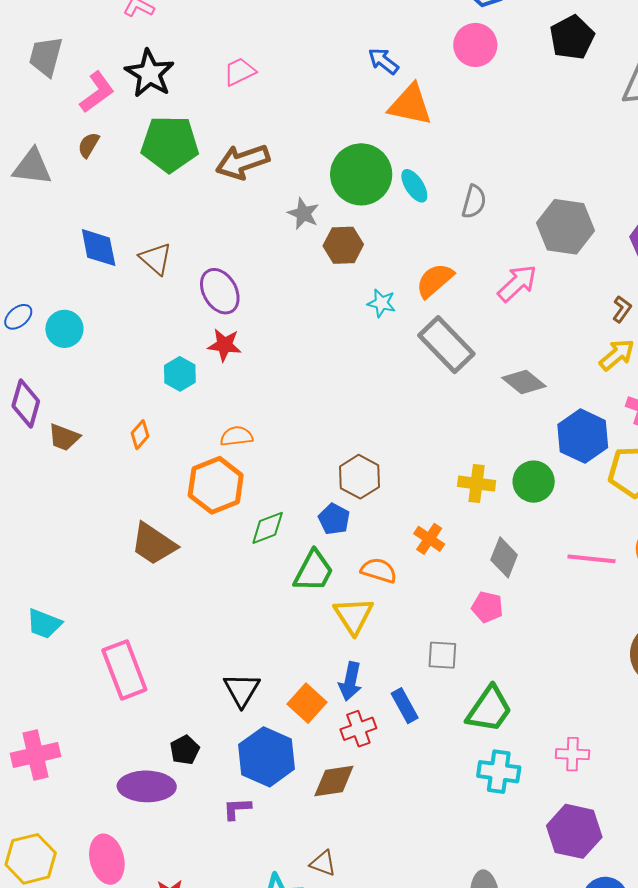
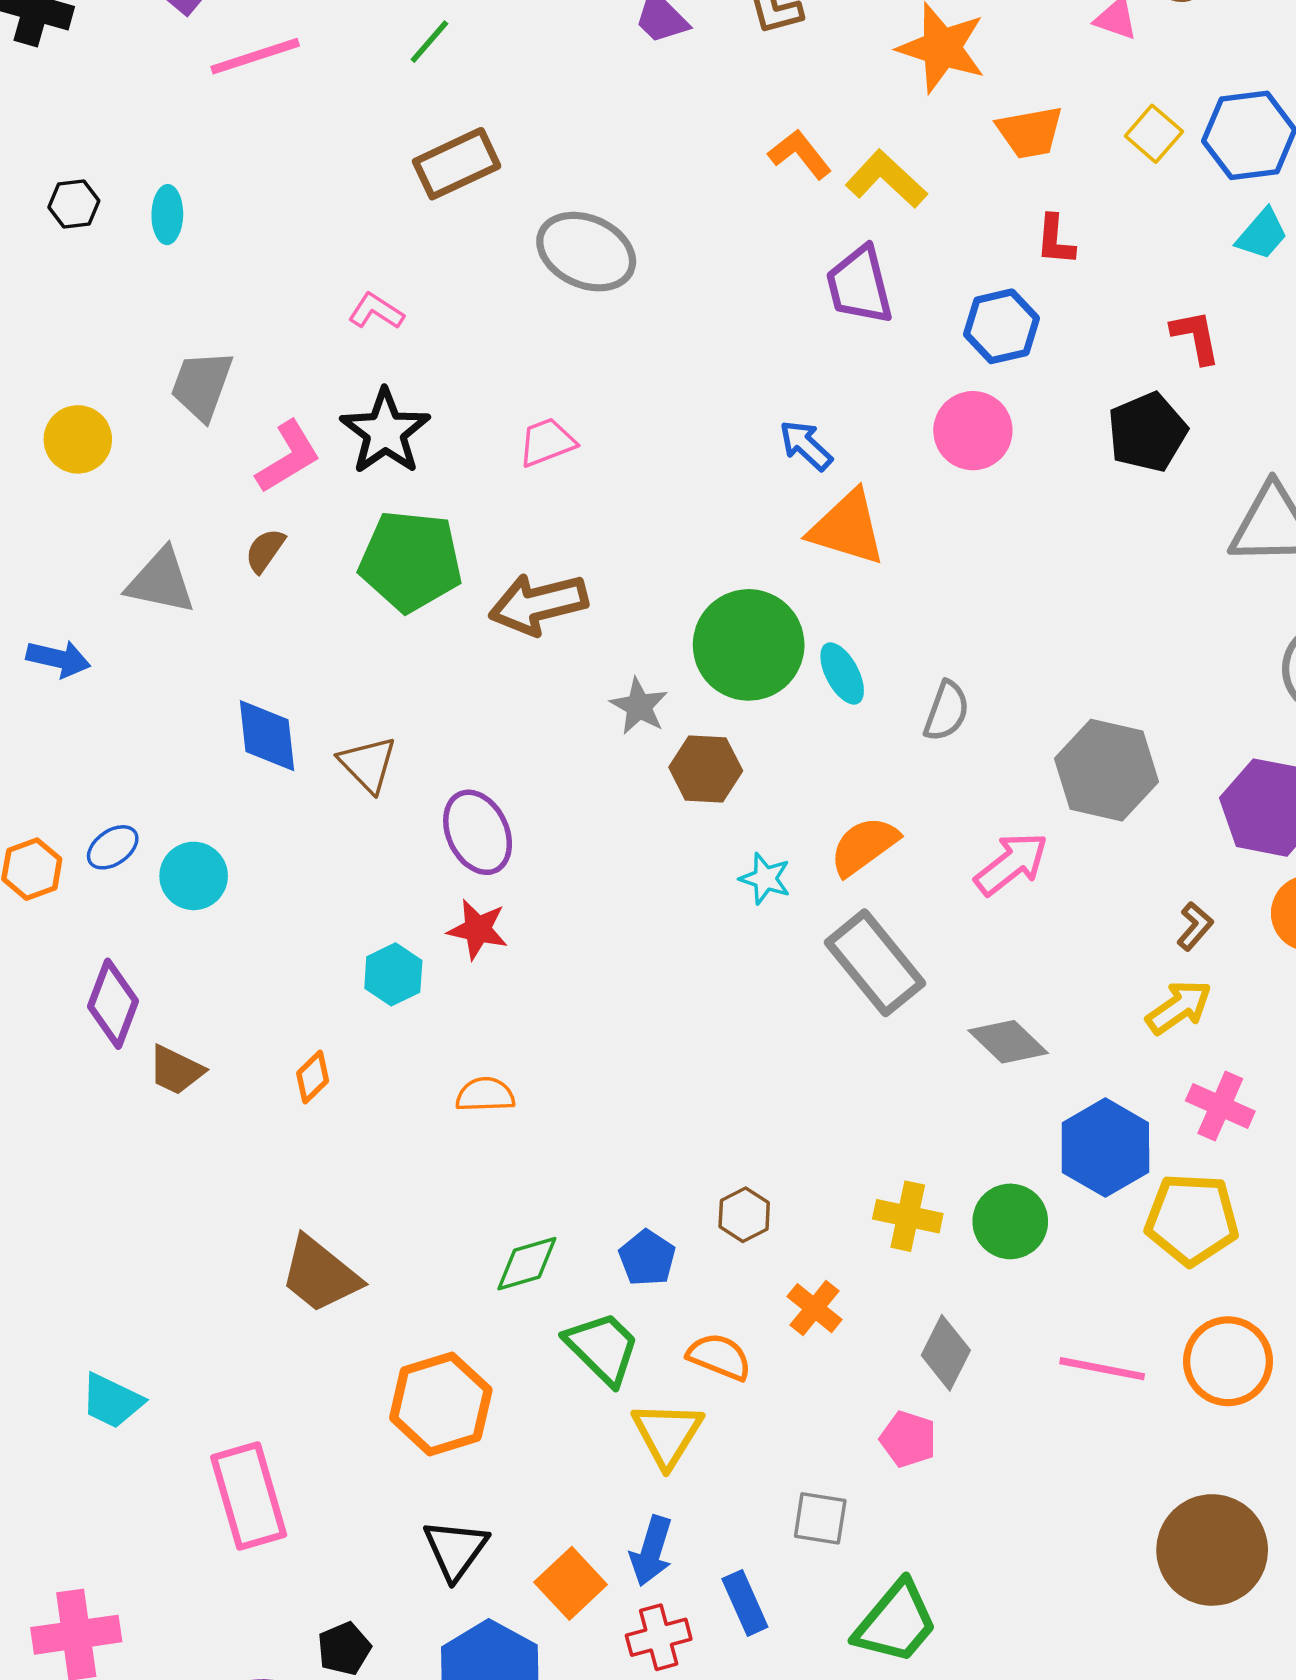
brown hexagon: (359, 477) -> (744, 1215), moved, size x0.7
orange hexagon: (216, 485) -> (441, 1404), moved
green trapezoid: (314, 571) -> (602, 1348), turned -78

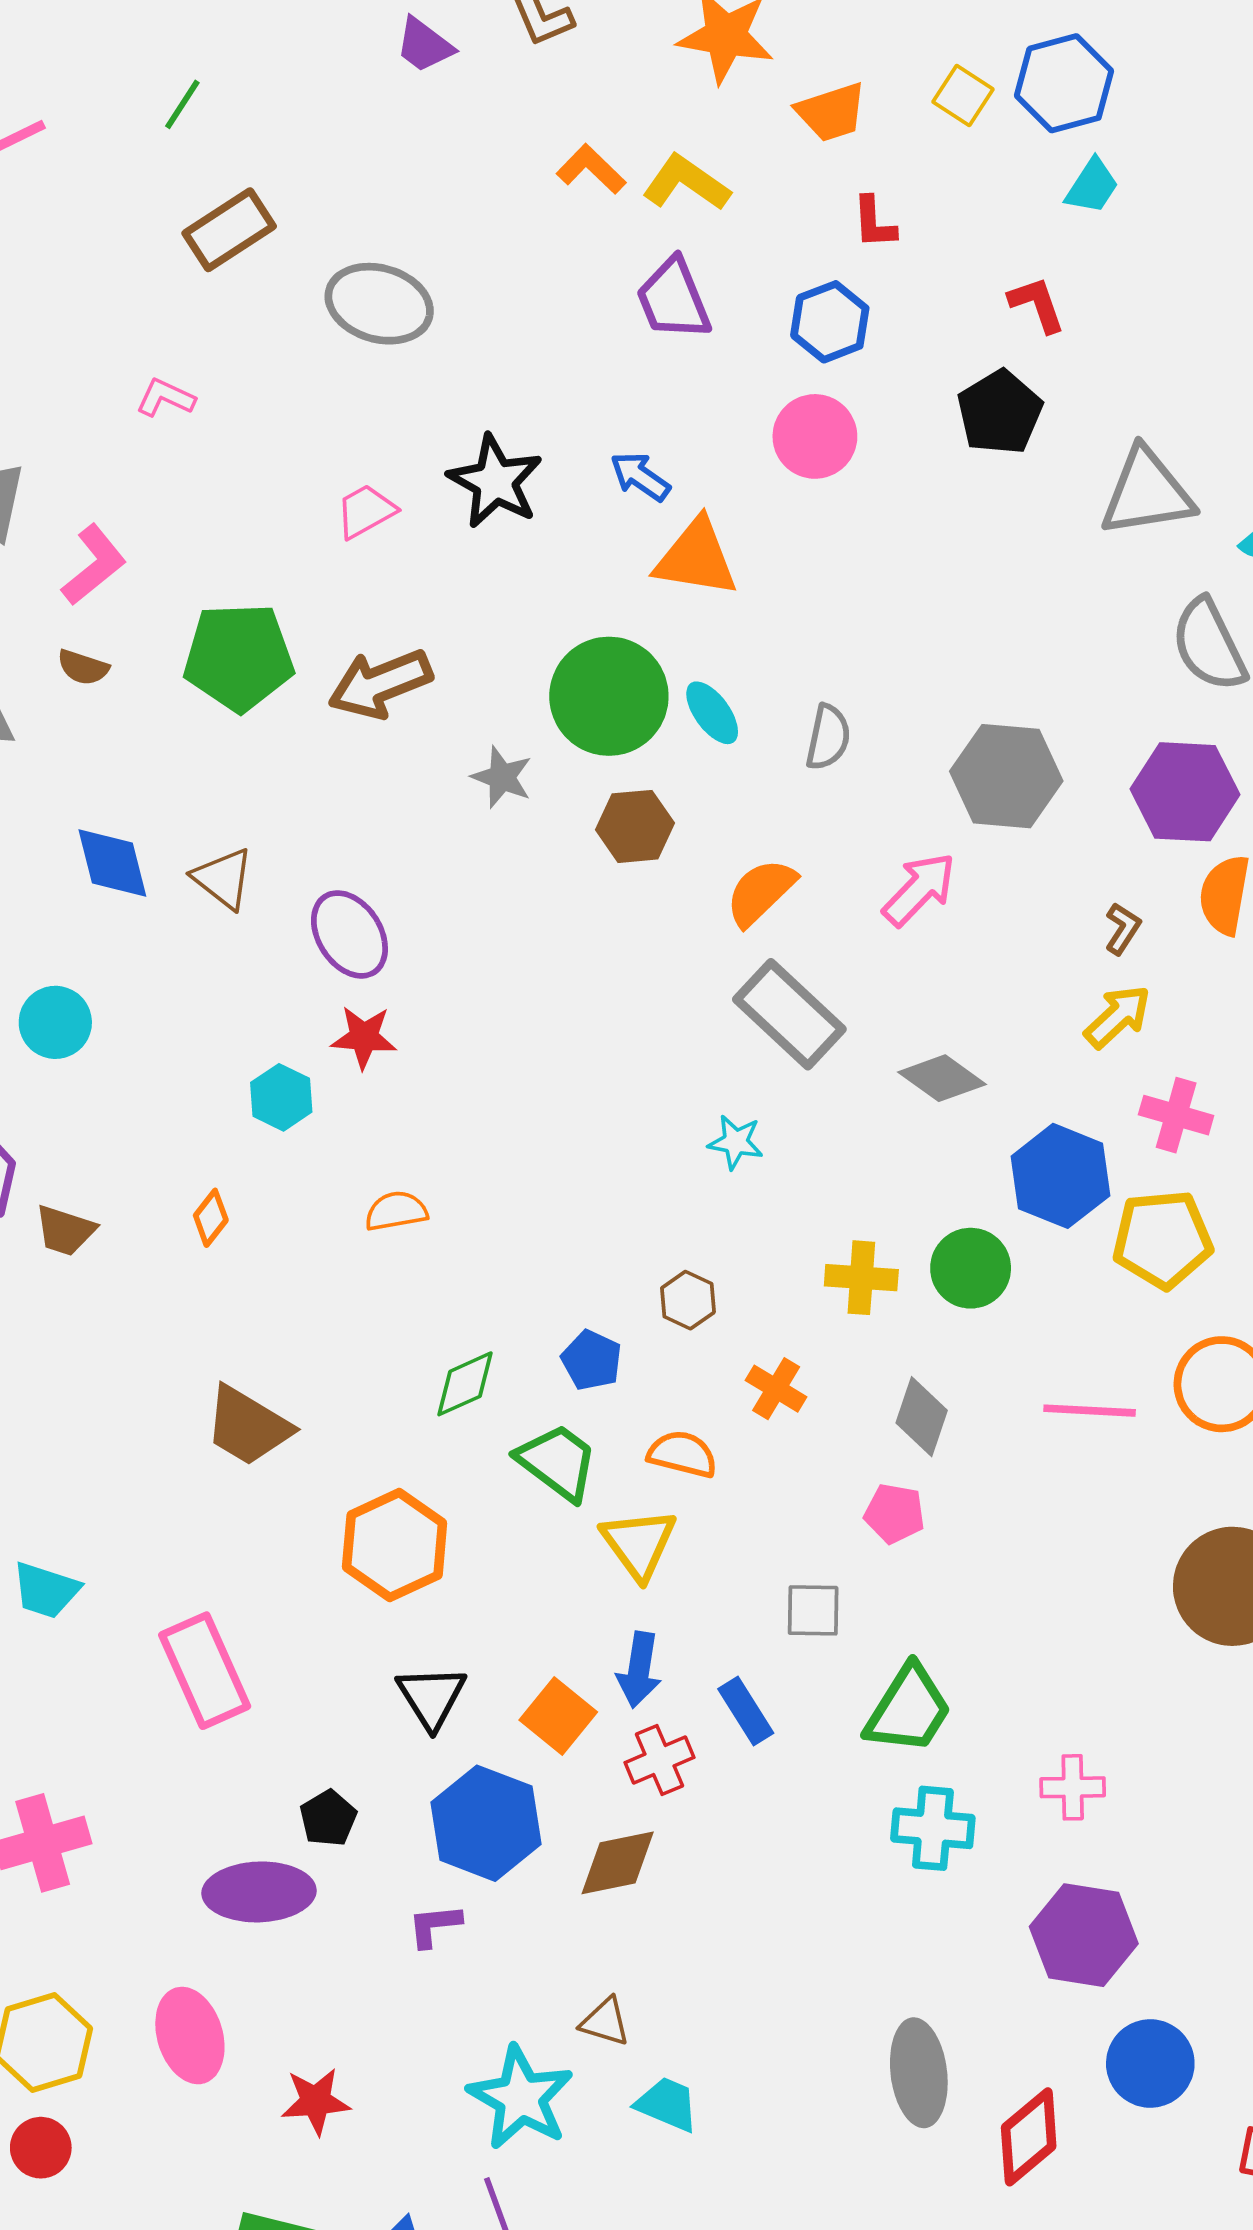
black star: (385, 432) -> (495, 481), moved
brown semicircle: (265, 550) -> (83, 667), turned -99
brown hexagon: (706, 769) -> (635, 826), moved
cyan star: (765, 879) -> (736, 1142), moved

